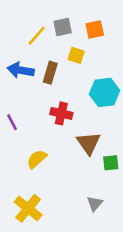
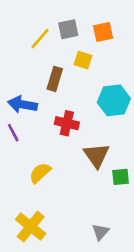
blue arrow: (21, 70) -> (23, 104), moved
gray triangle: (95, 204) -> (100, 232), moved

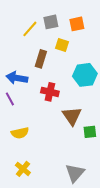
yellow semicircle: (40, 173) -> (20, 133), moved, turned -150
yellow cross: (31, 227) -> (23, 169), size x0.7
gray triangle: (100, 232) -> (75, 173), size x1.5

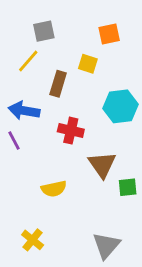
gray square: (51, 22) -> (44, 31), moved
yellow line: (30, 29) -> (28, 61), moved
yellow semicircle: (20, 133) -> (54, 189), moved

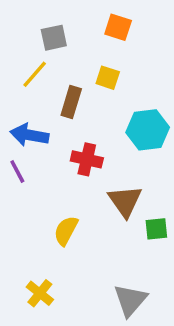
orange square: (109, 34) -> (118, 27), moved, turned 30
yellow semicircle: (54, 189) -> (66, 231), turned 130

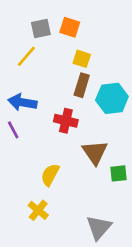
orange square: (118, 27) -> (70, 27), moved
brown rectangle: (71, 102) -> (82, 85), moved
yellow cross: (40, 293) -> (38, 210), moved

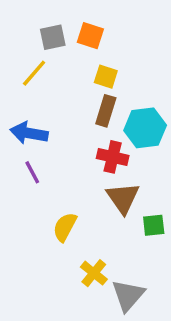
red cross: (66, 121) -> (113, 157), moved
purple line: (13, 130) -> (32, 172), moved
yellow cross: (38, 210) -> (94, 273), moved

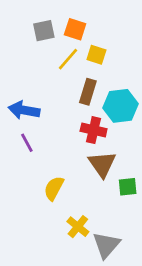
yellow line: (34, 73) -> (68, 59), moved
yellow square: (106, 77) -> (96, 55), moved

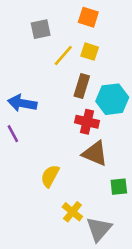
orange square: (75, 29) -> (88, 17), moved
purple line: (27, 143) -> (13, 134), moved
brown triangle: (102, 164) -> (95, 154), turned -32
green square: (128, 187) -> (119, 187), moved

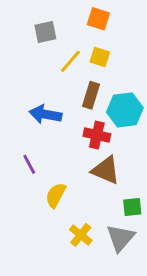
blue arrow: (22, 103) -> (45, 114), moved
purple line: (13, 134) -> (29, 164), moved
gray triangle: (99, 229) -> (120, 238), moved

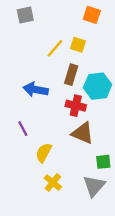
orange square: (98, 19) -> (92, 15), moved
gray square: (45, 32) -> (25, 15), moved
yellow cross: (81, 235) -> (53, 183), moved

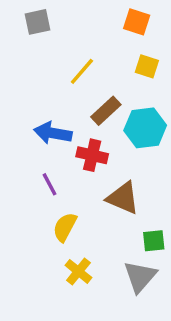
yellow square: (78, 45) -> (147, 66), moved
brown rectangle: (71, 75) -> (106, 111), turned 30
red cross: (76, 106) -> (92, 155), moved
purple line: (23, 129) -> (49, 184), moved

